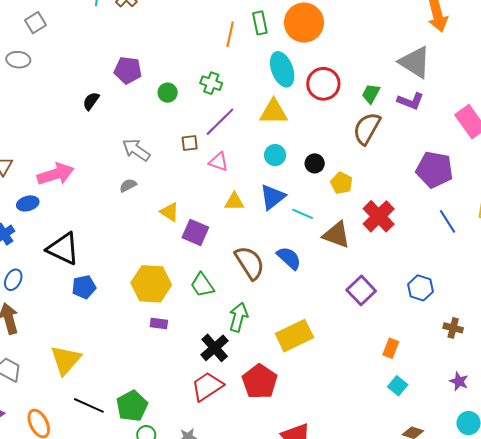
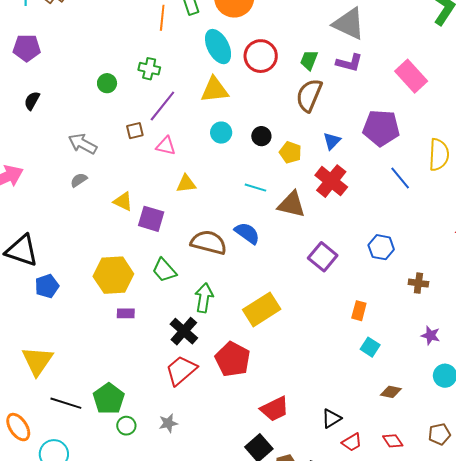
purple pentagon: (128, 70) -> (27, 48), moved
blue triangle: (273, 197) -> (332, 141), moved, size x0.7
brown semicircle: (250, 263) -> (209, 242), turned -36

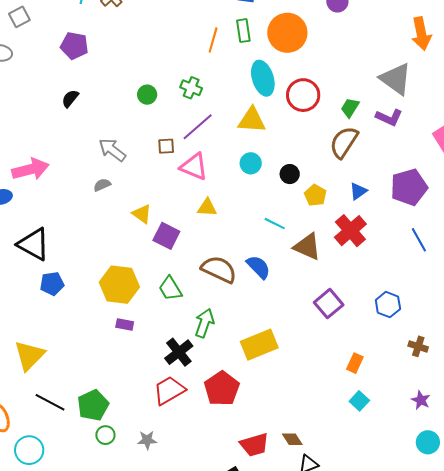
purple pentagon: (381, 128) -> (409, 187), turned -30
pink triangle: (166, 146) -> (194, 167), size x1.4
brown diamond: (391, 392) -> (292, 439), moved, turned 35

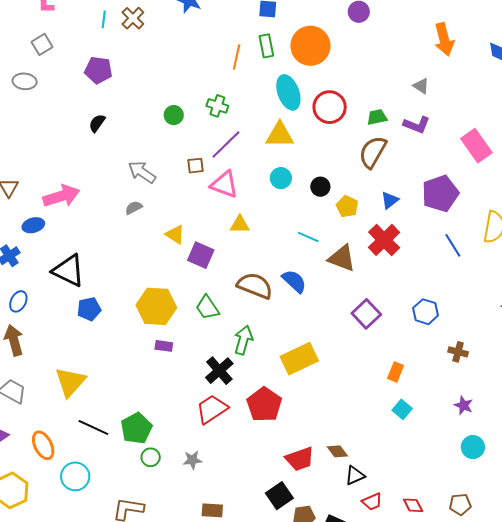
gray triangle: (396, 79) -> (421, 86), size x0.5
green trapezoid: (350, 108) -> (377, 117), turned 50

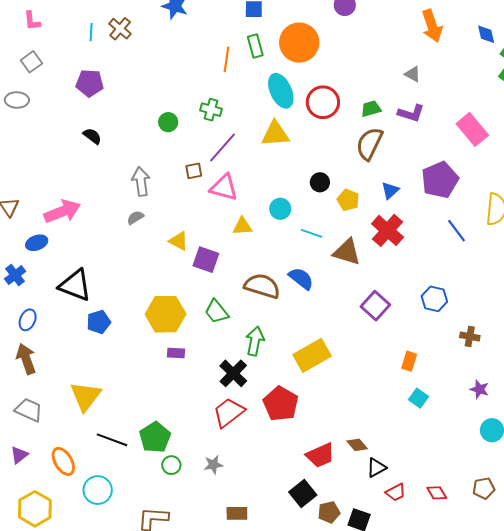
black semicircle: (97, 123) -> (92, 136), turned 96
gray arrow: (142, 172) -> (141, 181), turned 52
cyan circle: (281, 178) -> (280, 209), moved

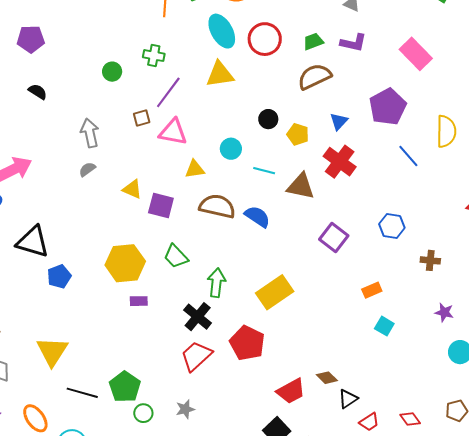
brown semicircle: (369, 144) -> (314, 77), turned 44
brown semicircle: (262, 286) -> (217, 206), moved
orange rectangle: (409, 361) -> (372, 290), turned 54

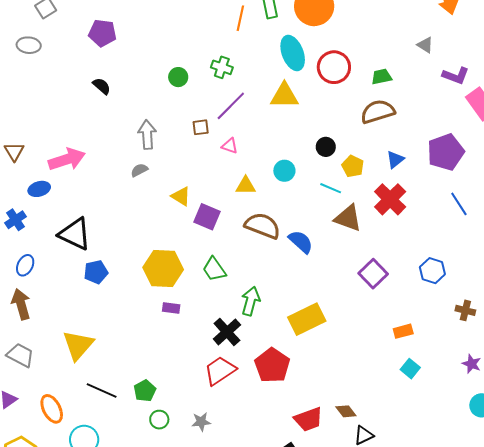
purple L-shape: (353, 43) -> (456, 76), moved
pink triangle: (173, 132) -> (230, 146), size x0.6
cyan line: (264, 171) -> (331, 188), moved
green pentagon: (125, 387) -> (145, 391), size x0.7

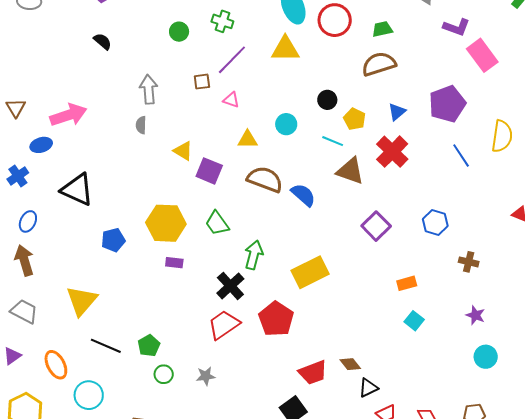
gray semicircle: (139, 170) -> (141, 125), turned -60
blue pentagon: (96, 272) -> (113, 240), moved

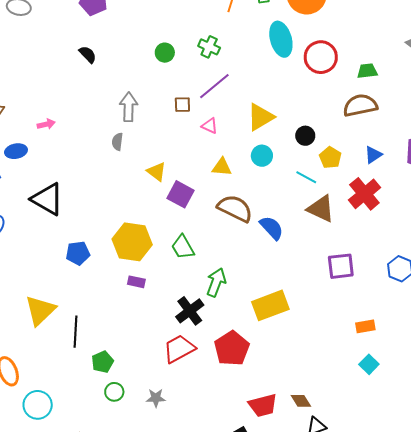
yellow triangle: (285, 49) -> (260, 117), moved, turned -36
pink arrow: (68, 115) -> (46, 124), size x0.5
purple square: (376, 226) -> (341, 266), turned 32
black line: (106, 346) -> (76, 332), moved, turned 64

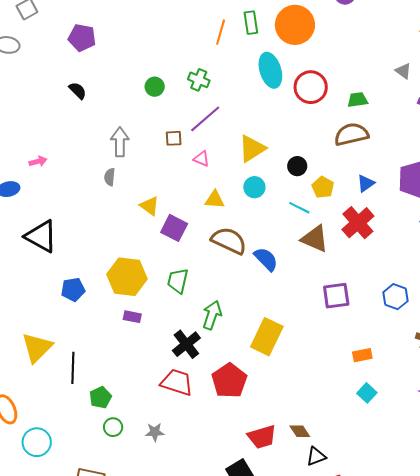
green trapezoid: (183, 247) -> (178, 281), turned 44
yellow rectangle: (270, 305) -> (267, 337), turned -42
red trapezoid: (179, 349) -> (177, 382), turned 48

